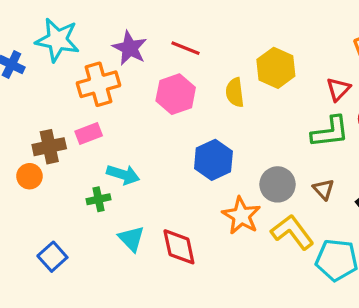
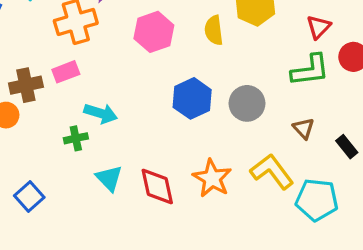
gray circle: (278, 184) -> (247, 103), moved
orange star: (241, 216) -> (212, 178), moved

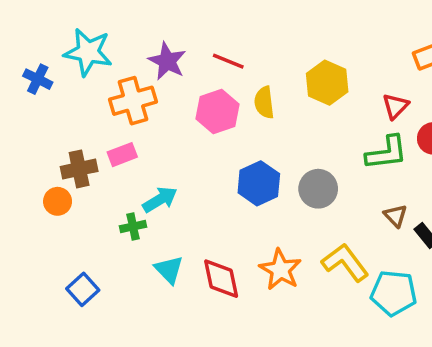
yellow semicircle: (214, 30) -> (264, 102), moved
cyan arrow: (101, 113) -> (160, 200), turned -48
brown triangle: (304, 128) -> (395, 216), moved

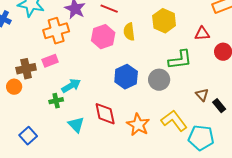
red triangle: (395, 106) -> (202, 34), turned 42
green L-shape: (386, 153) -> (180, 60), moved
red diamond: (221, 279) -> (105, 114), moved

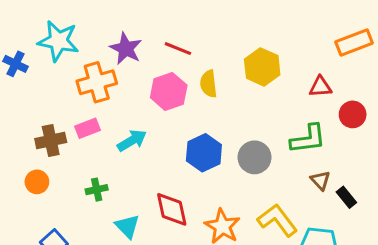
green L-shape: (180, 60) -> (308, 139), moved
cyan arrow: (71, 86) -> (132, 141), moved
orange circle: (14, 87) -> (37, 182), moved

